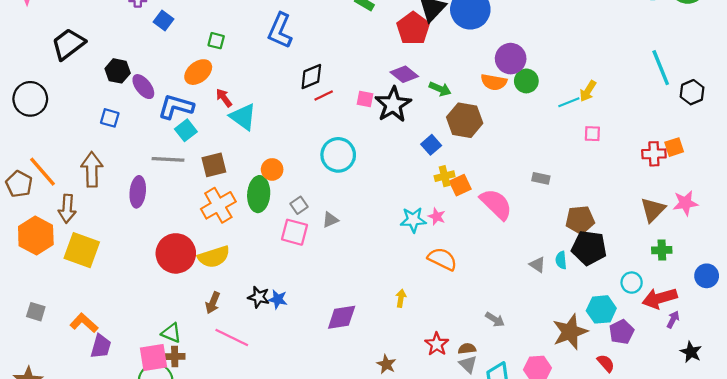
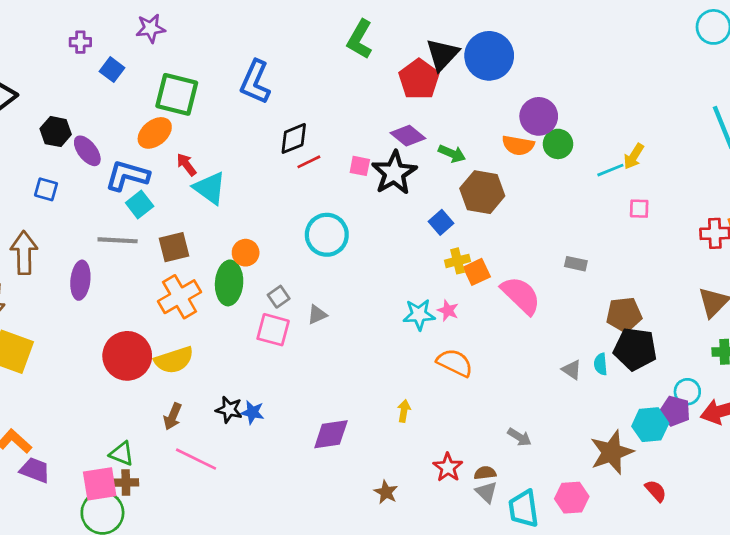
green square: (216, 41) -> (177, 94), size x2.0
purple pentagon: (621, 332) -> (675, 411), moved, turned -30
purple trapezoid: (101, 346) -> (35, 470), turned -85

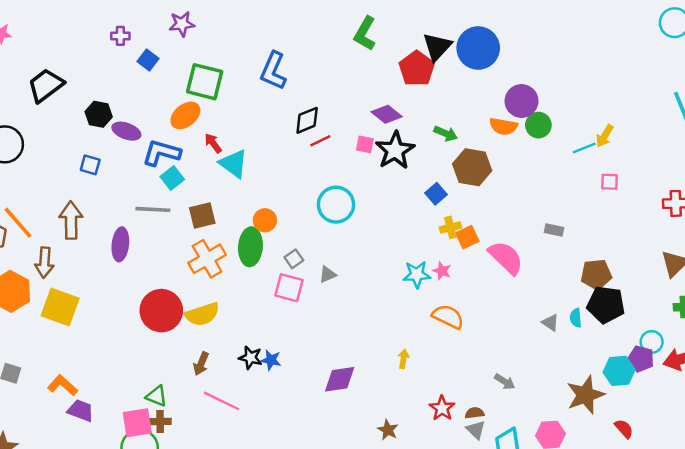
purple diamond: (408, 136) -> (387, 114), moved
purple ellipse: (87, 151) -> (126, 131), turned -32

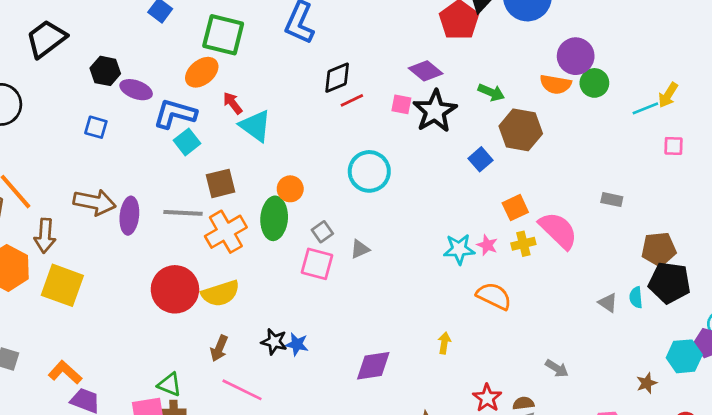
gray line: (153, 209) -> (183, 213), moved
brown arrow: (71, 220) -> (95, 202), moved, turned 102
yellow cross: (450, 227) -> (523, 244), moved
brown star: (585, 395) -> (647, 383), size x0.5

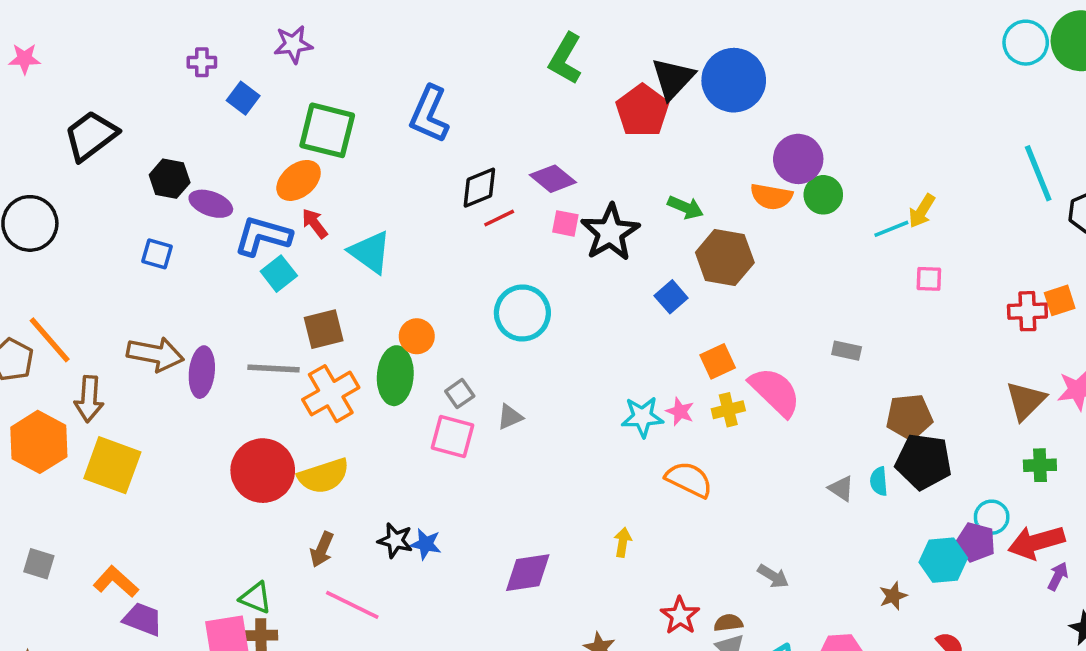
purple diamond: (426, 71) -> (553, 179), moved
red arrow: (233, 103) -> (315, 223), moved

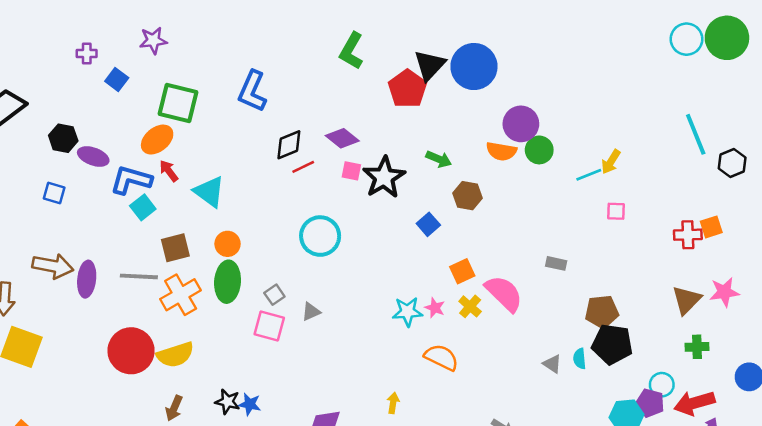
brown hexagon: (725, 257) -> (467, 196), size x0.7
orange circle: (417, 336) -> (228, 244), moved
yellow cross: (728, 410) -> (470, 306), turned -35

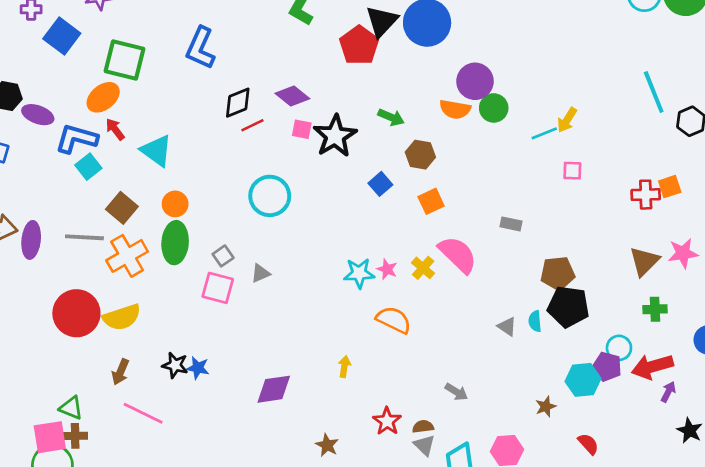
blue square: (117, 80) -> (62, 36), size x1.5
brown square: (175, 248) -> (122, 208), turned -36
orange square: (462, 271) -> (431, 201), moved

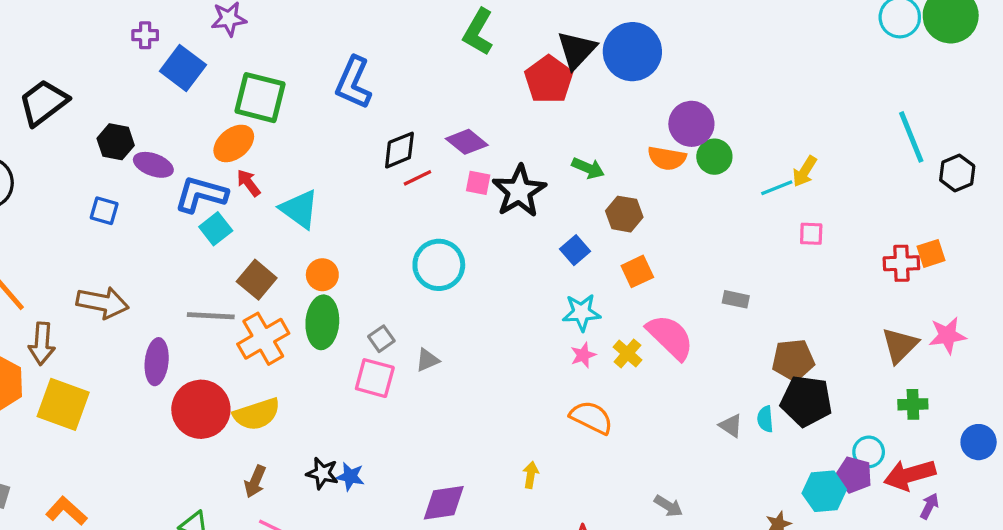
purple ellipse: (31, 240) -> (157, 362), moved
pink star: (387, 269) -> (583, 355), turned 30
cyan star: (359, 273) -> (582, 312), moved

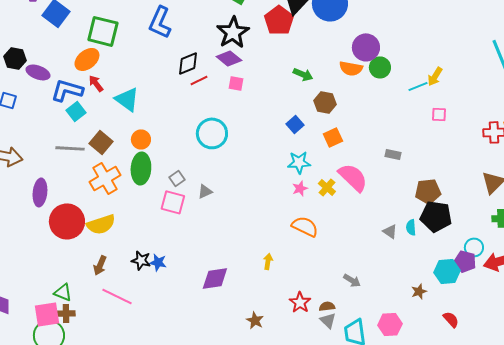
black star: (519, 191) -> (233, 32), moved
gray line: (211, 316) -> (70, 148), moved

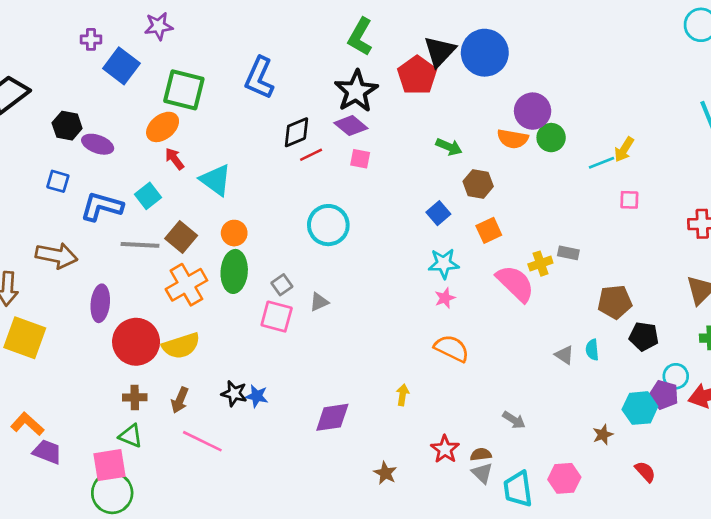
blue L-shape: (67, 90) -> (102, 206), moved
yellow cross: (327, 187) -> (540, 264), moved, turned 30
black pentagon: (436, 216) -> (644, 336), moved, size x0.7
brown cross: (66, 313) -> (135, 397), moved

